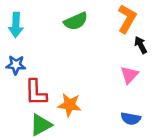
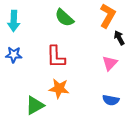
green semicircle: (76, 21) -> (64, 18), turned 66
red L-shape: (36, 92) -> (56, 57), moved

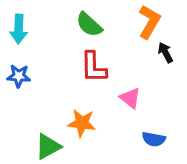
red L-shape: (56, 57) -> (94, 67), moved
pink triangle: (110, 63) -> (130, 98), moved, turned -35

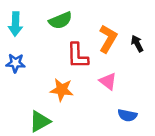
orange L-shape: (149, 22) -> (108, 39), moved
green semicircle: (89, 25) -> (60, 20), moved, turned -65
orange star: (82, 123) -> (62, 90), moved

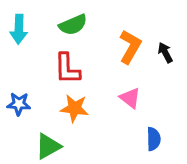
red L-shape: (78, 56) -> (67, 69), moved
blue star: (15, 63) -> (19, 104), moved
blue semicircle: (127, 115) -> (154, 139), turned -102

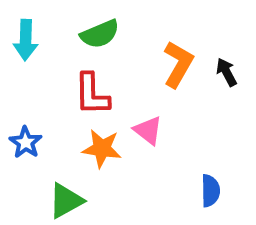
pink triangle: (130, 98) -> (148, 130), moved
blue star: (19, 104) -> (26, 142), turned 30

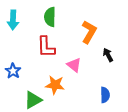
green semicircle: (100, 34) -> (50, 17), turned 114
black arrow: (226, 72) -> (108, 55), moved
orange star: (102, 149) -> (55, 85), moved

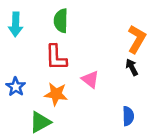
orange L-shape: (89, 32) -> (137, 39), moved
orange star: (55, 85) -> (56, 94), moved

